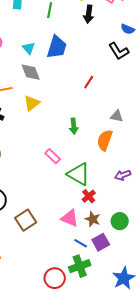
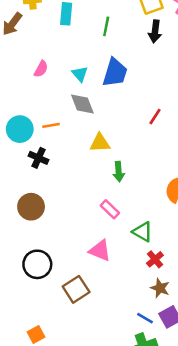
yellow triangle: (32, 103) -> (100, 143), moved, turned 36
green arrow: (74, 126) -> (119, 172), moved
green triangle: (79, 174) -> (142, 232), size x0.7
pink triangle: (70, 218) -> (100, 251), moved

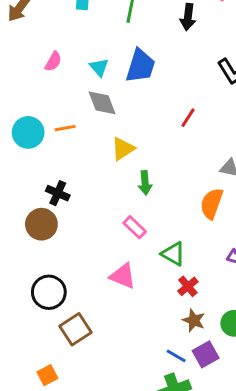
yellow triangle: (100, 143) -> (123, 149), turned -30
black cross: (39, 158) -> (58, 193), moved
brown square: (76, 289) -> (75, 329), moved

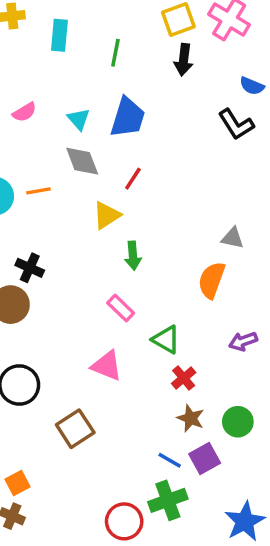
pink semicircle: (53, 61) -> (24, 112), turned 30
red line: (188, 118) -> (133, 179), moved
brown square: (75, 329) -> (75, 429), moved

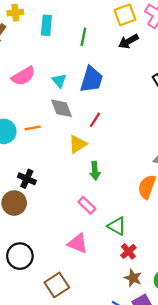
black arrow: (184, 60) -> (128, 41), turned 54
pink semicircle: (24, 112) -> (23, 76), size x1.5

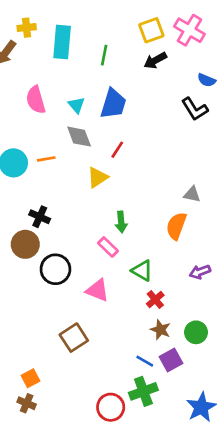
cyan rectangle: (46, 25) -> (62, 42), size x1.4
pink semicircle: (23, 76) -> (36, 100), turned 105
green arrow: (95, 171) -> (121, 222), moved
black circle: (20, 256) -> (55, 269), moved

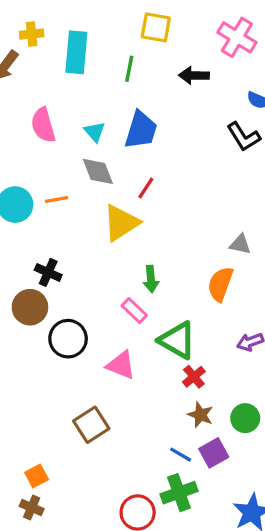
yellow square: (151, 30) -> (156, 27), moved, turned 30
black arrow: (155, 60) -> (194, 75), turned 30
yellow triangle: (97, 177) -> (121, 223), size x1.4
green triangle: (142, 271) -> (177, 340), size x1.4

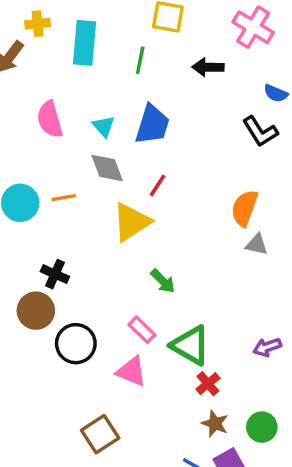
green arrow: (151, 279) -> (163, 281), turned -40
orange semicircle: (220, 284) -> (244, 208), moved
pink rectangle: (134, 311) -> (142, 330), moved

